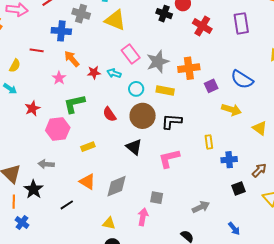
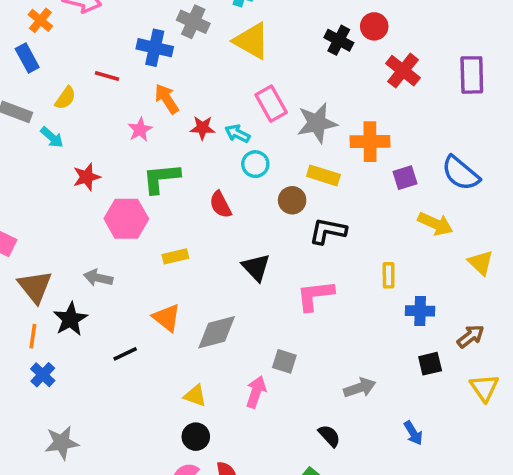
cyan circle: (136, 89) -> (255, 164), moved
brown circle: (143, 116) -> (292, 200), moved, size x0.6

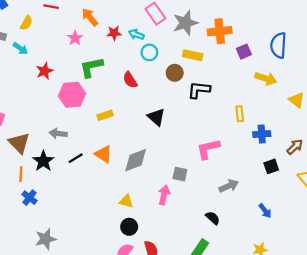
blue semicircle: (461, 173) -> (278, 45), turned 60
pink L-shape: (315, 295) -> (208, 149), moved
black line: (125, 354) -> (76, 158), moved

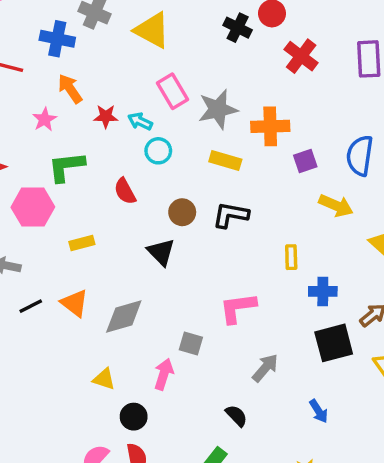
brown circle: (175, 73) -> (182, 212), moved
black square: (271, 166) -> (334, 343), size x1.6
gray arrow: (229, 186) -> (265, 368), turned -30
black circle: (129, 227) -> (134, 417), moved

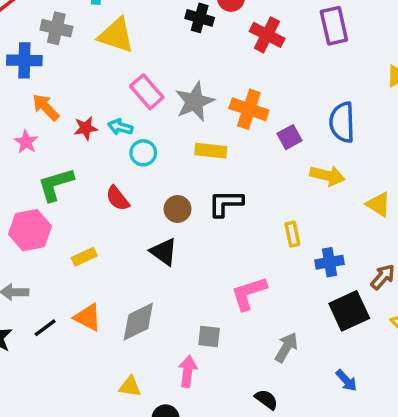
orange cross: (270, 126) -> (249, 109), turned 30

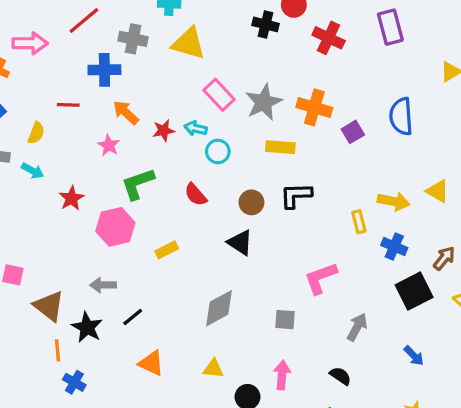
yellow arrow: (327, 176) -> (394, 201), moved
blue cross: (330, 262) -> (394, 247), turned 35
orange triangle: (88, 317) -> (151, 363), moved
pink arrow: (188, 371) -> (282, 375), moved

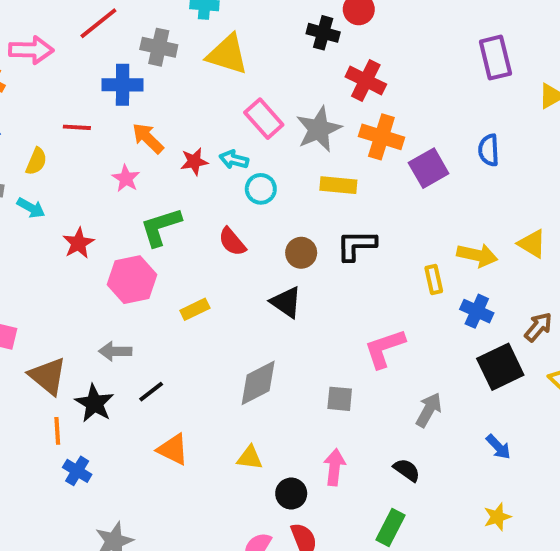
purple rectangle: (390, 27) -> (495, 58), moved
red cross: (329, 38) -> (366, 80), moved
blue semicircle: (401, 116) -> (489, 150), size x0.7
purple square: (353, 132) -> (429, 168), size x1.4

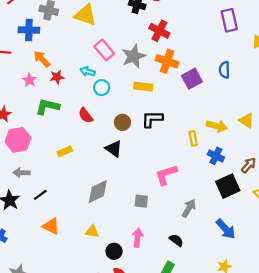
red star: (194, 162) -> (57, 77), moved
green L-shape: (161, 227) -> (48, 107), turned 30
pink hexagon: (132, 280) -> (18, 140), moved
blue arrow: (498, 447) -> (226, 229), size x1.5

